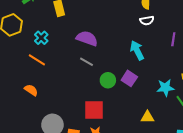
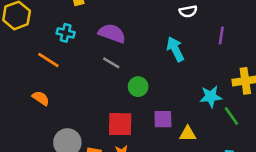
cyan cross: (41, 38) -> (66, 33), moved, turned -32
purple square: (129, 78) -> (163, 119), moved, turned -35

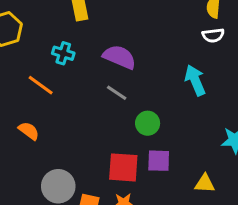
purple square: (163, 119) -> (159, 161), moved

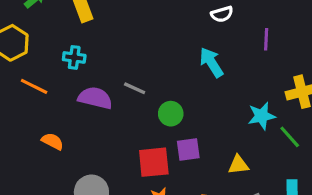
purple semicircle: (119, 57) -> (95, 98), moved
orange line: (41, 85) -> (34, 86), moved

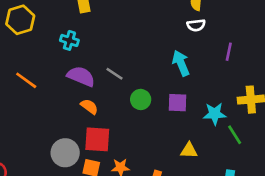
orange line: (34, 86) -> (26, 80), moved
orange semicircle: (53, 141) -> (89, 107), moved
purple square: (188, 149) -> (177, 103), moved
red square: (154, 162) -> (97, 139), moved

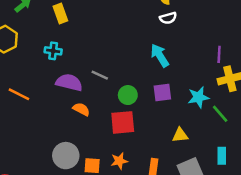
purple line: (229, 52) -> (219, 54), moved
red square: (97, 139) -> (123, 122), moved

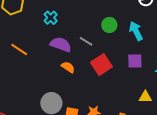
cyan cross: (53, 51) -> (51, 18), turned 32
green circle: (128, 95) -> (109, 25), moved
red square: (123, 122) -> (101, 65), moved, turned -35

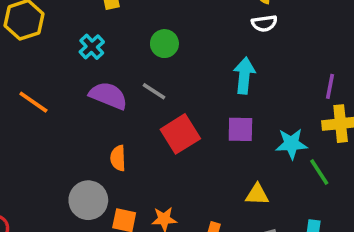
green circle: (109, 25) -> (164, 44), moved
cyan arrow: (136, 31) -> (244, 75), turned 30
orange semicircle: (68, 67) -> (118, 158), moved, turned -128

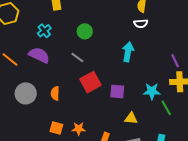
purple line: (330, 86) -> (175, 61), turned -40
purple semicircle: (108, 96) -> (39, 55), moved
purple square: (240, 129) -> (117, 92), moved
gray circle: (88, 200) -> (26, 93), moved

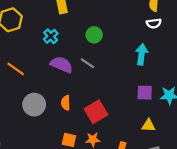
purple semicircle: (39, 55) -> (61, 65), moved
red square: (90, 82) -> (96, 112), moved
purple square: (117, 92) -> (145, 93), moved

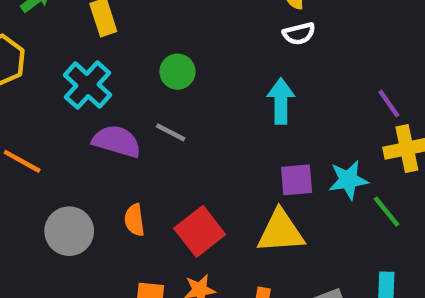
cyan cross: (51, 36) -> (87, 85), size x1.5
yellow triangle: (148, 125) -> (281, 232), moved, size x1.6

